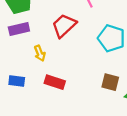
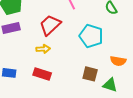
yellow arrow: (40, 53) -> (43, 49), moved, turned -72

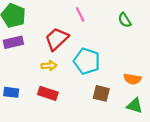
cyan pentagon: (91, 36) -> (87, 61), moved
green triangle: (110, 85) -> (135, 106), moved

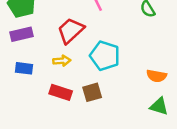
blue rectangle: (11, 92) -> (24, 68), moved
brown square: (101, 93) -> (92, 92), moved, turned -30

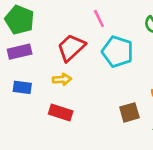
cyan pentagon: (105, 56) -> (118, 52), moved
brown square: (92, 92) -> (129, 112), moved

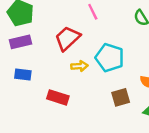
cyan pentagon: (118, 52) -> (110, 58), moved
yellow arrow: (62, 79) -> (80, 66), moved

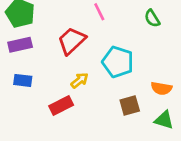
yellow arrow: (80, 66) -> (80, 80), moved, turned -35
red rectangle: (58, 97) -> (61, 106), turned -45

